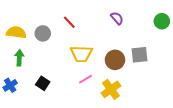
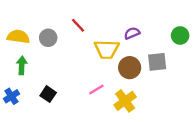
purple semicircle: (117, 18) -> (132, 33), moved, turned -72
green circle: (162, 21) -> (180, 35), moved
yellow trapezoid: (81, 54) -> (107, 49), moved

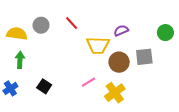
gray circle: (48, 38) -> (41, 25), moved

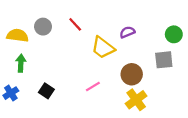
yellow trapezoid: (98, 45) -> (103, 48), turned 35
gray square: (144, 57) -> (164, 60), moved
brown circle: (119, 62) -> (132, 74), moved
yellow cross: (115, 93) -> (136, 100), moved

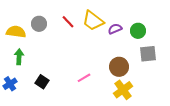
green circle: (174, 34) -> (138, 31), moved
yellow trapezoid: (103, 48) -> (93, 21), moved

